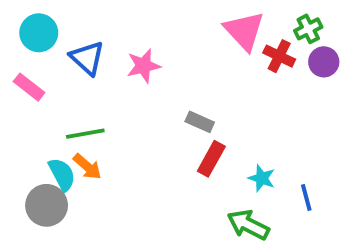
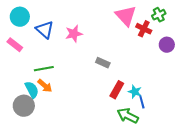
purple circle: (324, 62) -> (167, 45), moved
red rectangle: (211, 159) -> (117, 90), moved
blue line: (306, 198) -> (142, 102), moved

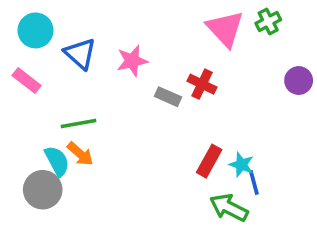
green cross: (159, 15) -> (268, 21), moved
red cross: (144, 29) -> (202, 84), moved
gray rectangle: (103, 63) -> (168, 97), moved

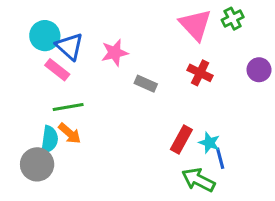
cyan circle: (36, 30) -> (45, 36), moved
pink rectangle: (27, 81) -> (57, 70), moved
red cross: (202, 84) -> (200, 73), moved
cyan semicircle: (57, 161) -> (49, 140), turned 36

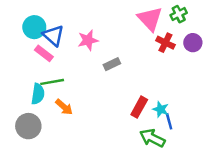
purple circle: (259, 70) -> (193, 43), moved
red cross: (200, 73) -> (165, 43), moved
gray rectangle: (146, 84) -> (112, 64), turned -49
orange arrow: (70, 133) -> (64, 107), moved
cyan semicircle: (49, 140) -> (38, 94), moved

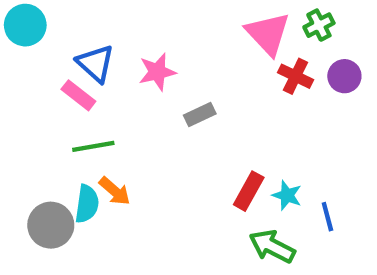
cyan circle: (34, 27) -> (25, 25), moved
cyan semicircle: (38, 94) -> (87, 204), moved
blue line: (169, 121) -> (327, 217), moved

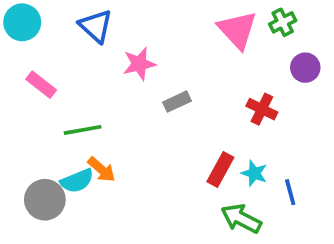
blue triangle: (95, 63) -> (96, 26), moved
red cross: (295, 76) -> (262, 109), moved
pink rectangle: (78, 95) -> (41, 85), moved
cyan semicircle: (87, 204) -> (77, 181), turned 60

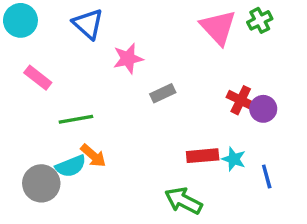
purple circle: (305, 68) -> (263, 109), moved
red rectangle: (220, 170) -> (203, 156), turned 56
green arrow: (241, 219) -> (183, 201), moved

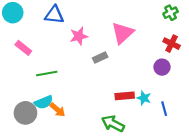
green cross: (260, 20) -> (171, 13), moved
blue triangle: (88, 24) -> (54, 15), turned -36
pink triangle: (218, 27) -> (123, 33), moved, turned 30
red cross: (241, 100) -> (172, 44), moved
orange arrow: (93, 156) -> (57, 110), moved

